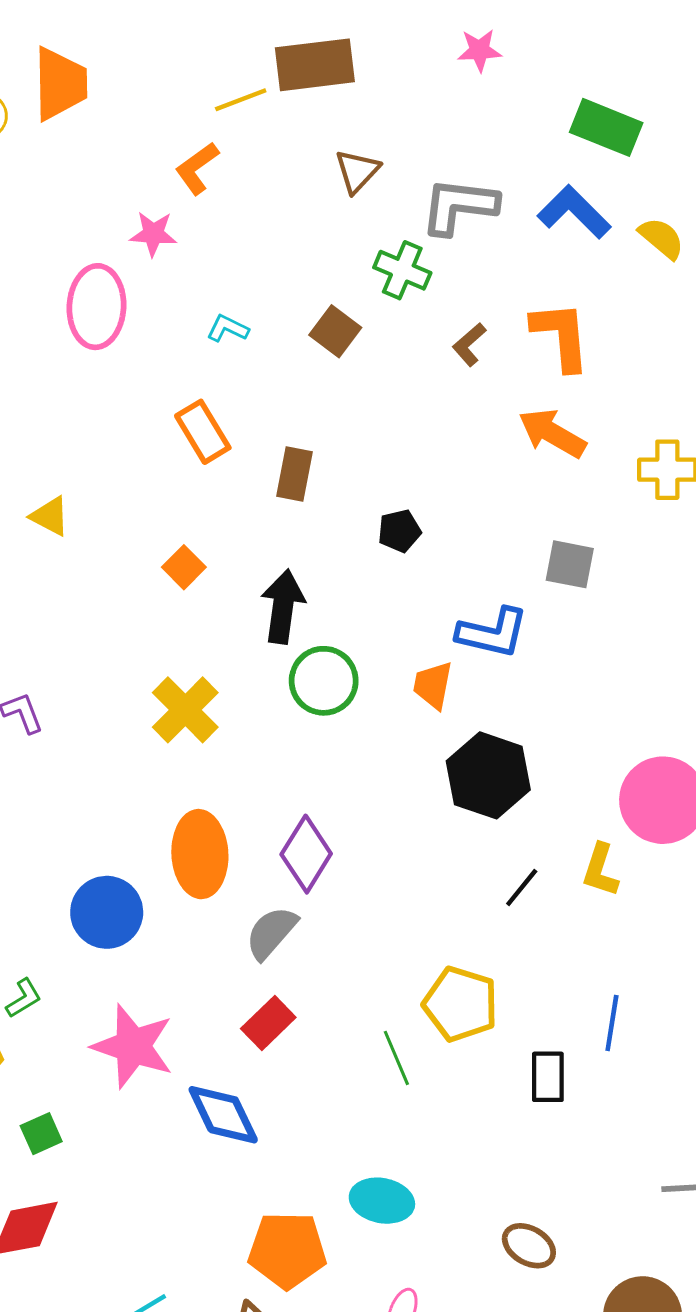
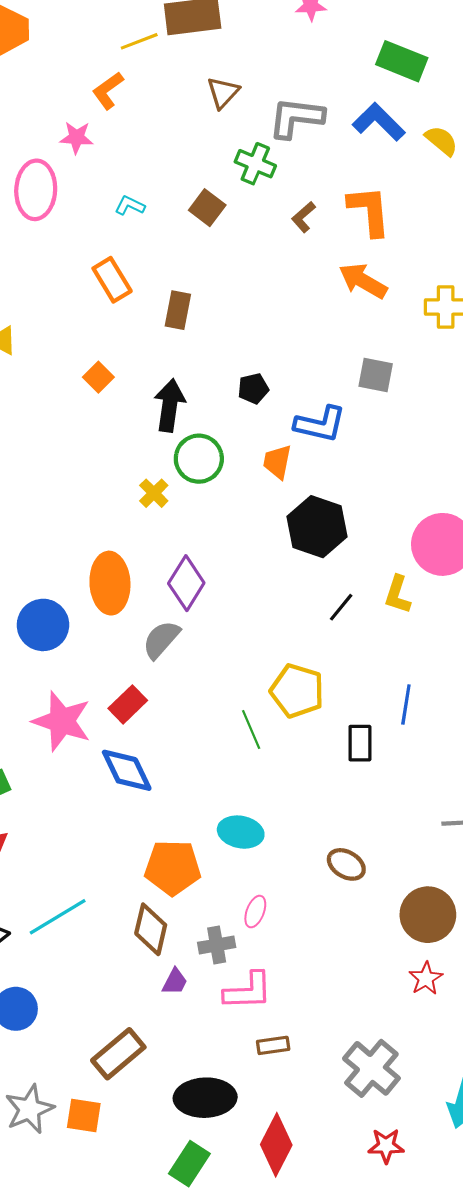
black pentagon: (399, 531) -> (253, 389), moved
yellow cross: (185, 710) -> (154, 493), moved, size x0.6
red rectangle: (268, 1023) -> (128, 704), moved

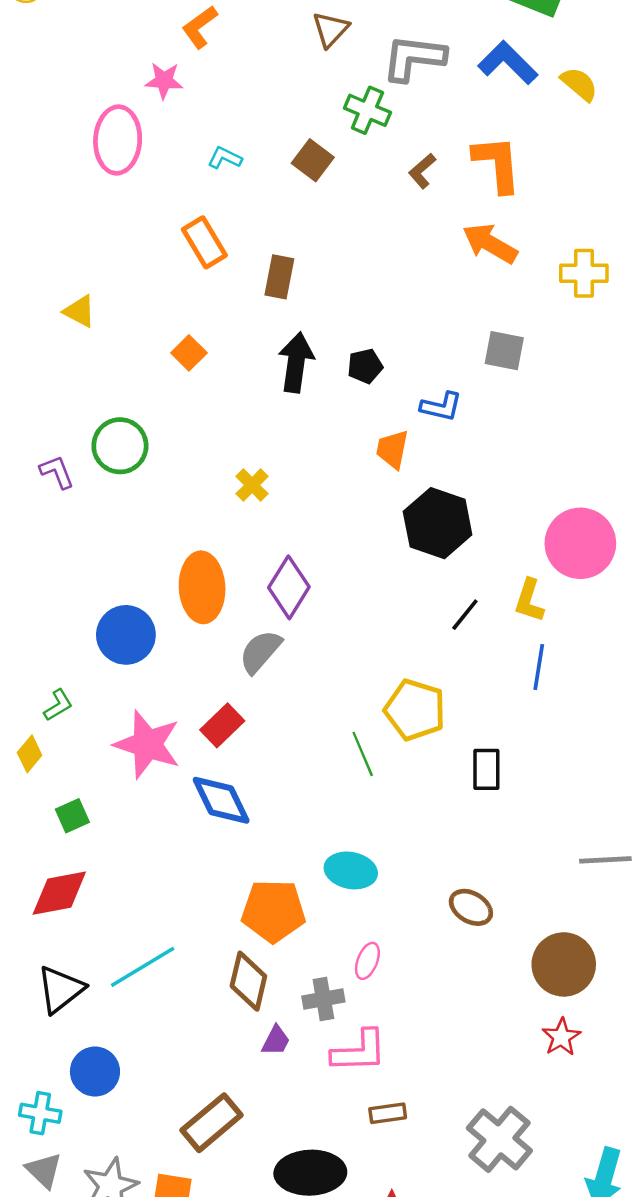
black arrow: (170, 405) -> (296, 362), moved
blue L-shape: (320, 424) -> (441, 406), size x0.7
green circle: (199, 459) -> (120, 446), moved
blue line: (406, 704) -> (539, 667), moved

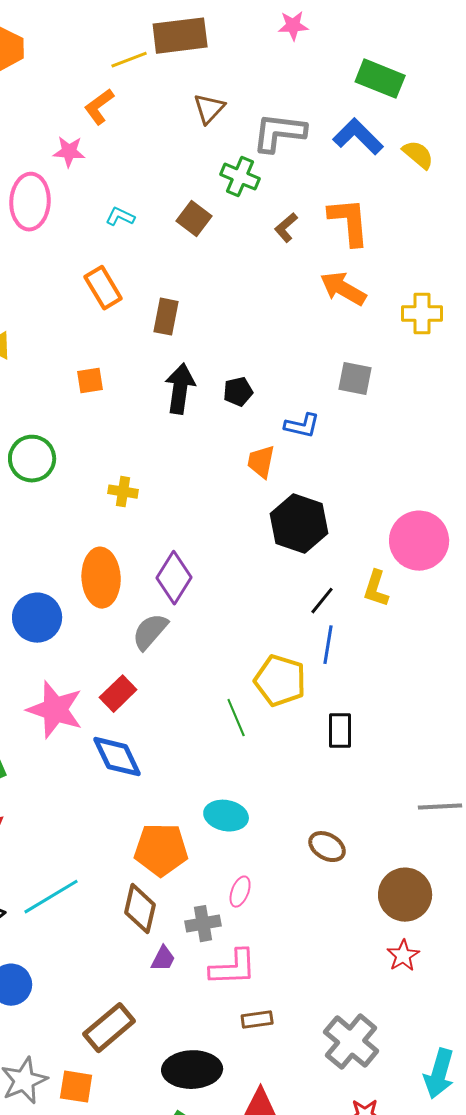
orange square: (189, 353) -> (90, 381), turned 36
yellow cross: (252, 485) -> (123, 492), moved, turned -36
blue line: (539, 667) -> (328, 645), moved

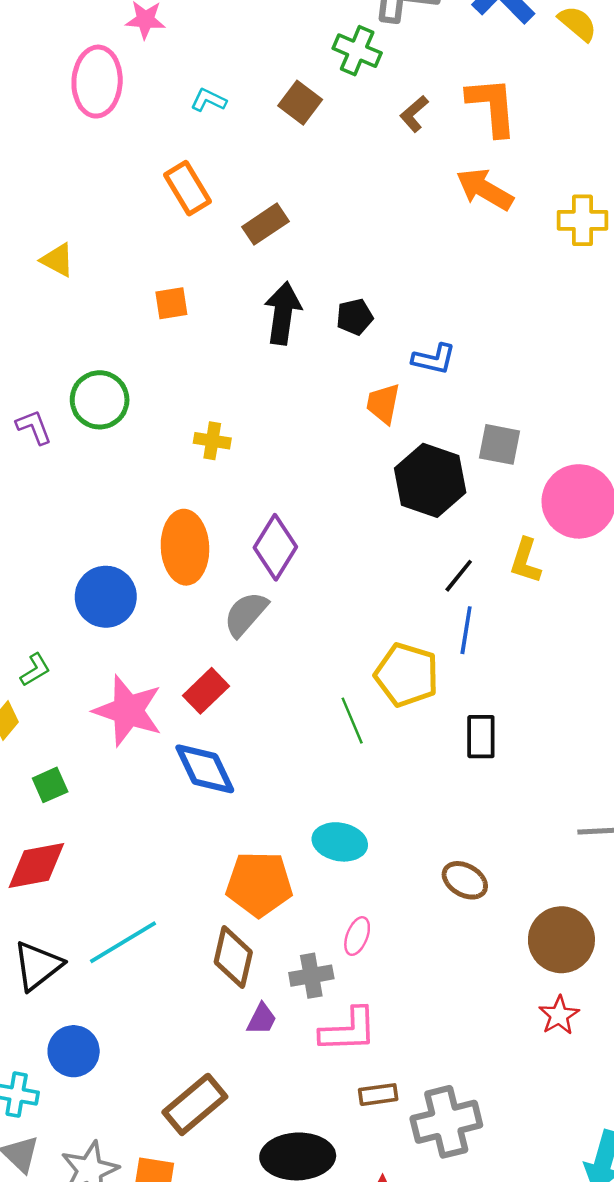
brown rectangle: (166, 317) -> (265, 224), turned 45
gray square: (355, 379) -> (500, 444), moved
gray cross: (351, 1042) -> (446, 1122), moved, turned 36

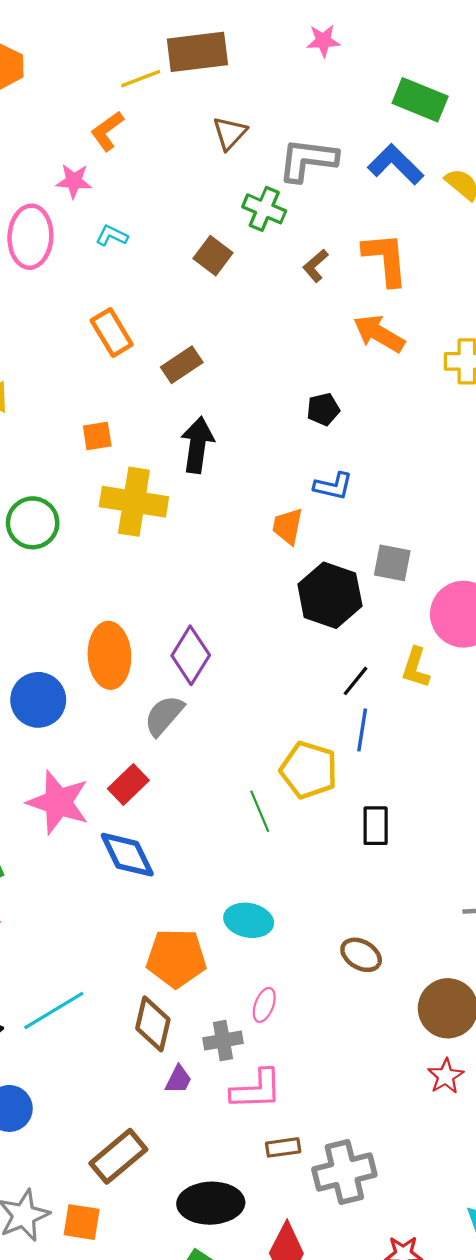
cyan L-shape: (209, 100) -> (112, 236), moved
black pentagon: (355, 317) -> (323, 409), moved
yellow cross: (212, 441) -> (134, 502), moved, size x2.0

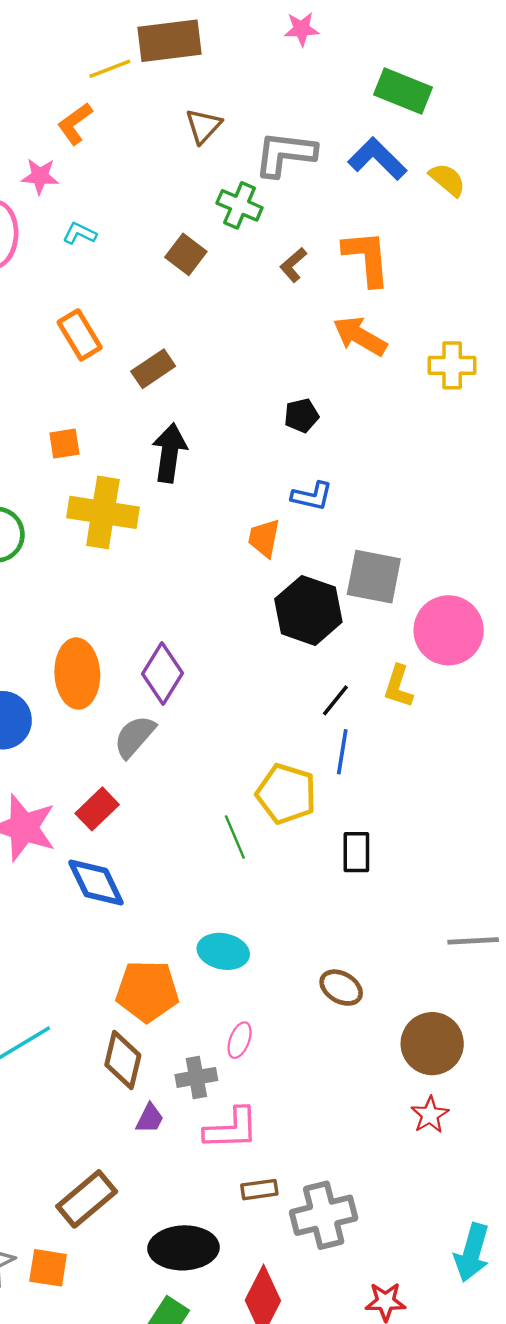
gray square: (392, 563) -> (374, 577), size x1.4

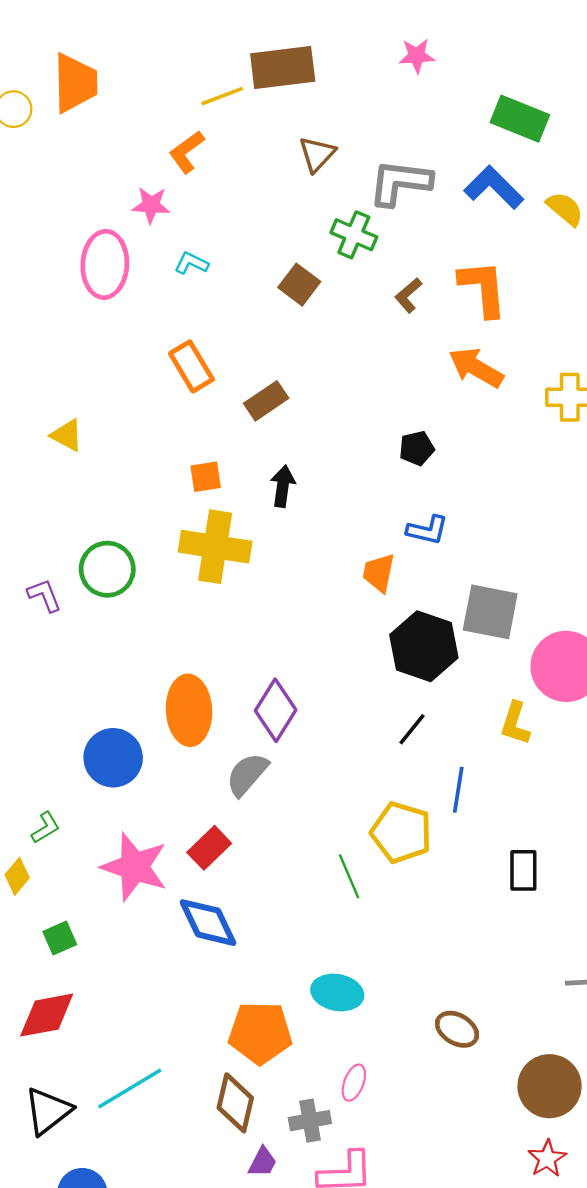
orange square: (64, 444) -> (206, 477), moved
black arrow: (170, 453) -> (283, 486), size x0.7
black line: (335, 700) -> (412, 729), moved
black rectangle: (356, 852) -> (523, 870), moved

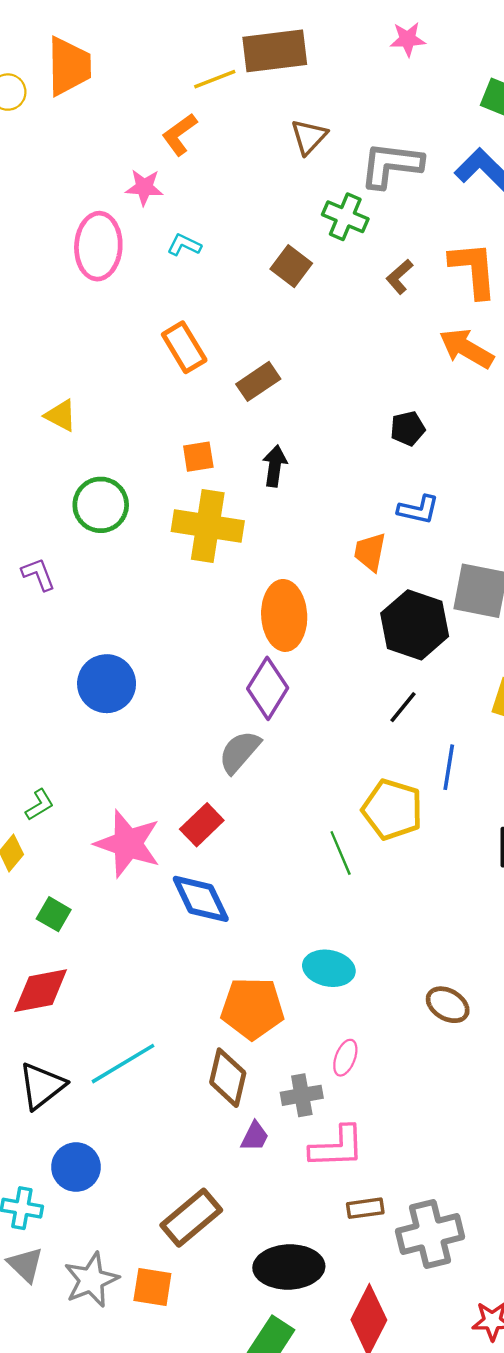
green circle: (107, 569) -> (101, 505), moved
orange ellipse: (189, 710) -> (284, 615), moved
blue circle: (113, 758) -> (107, 684), moved
green square: (60, 938) -> (54, 914), turned -36

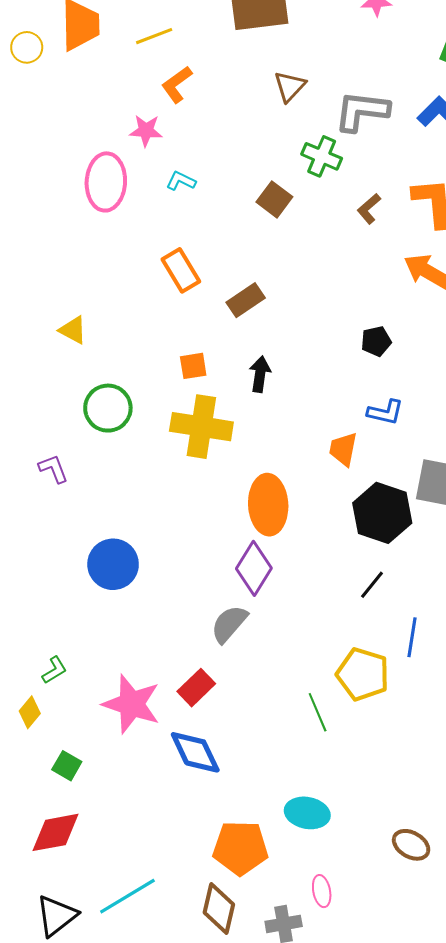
yellow line: (215, 79) -> (154, 36), moved
pink ellipse: (345, 1058) -> (322, 891), turned -32

